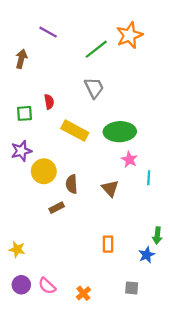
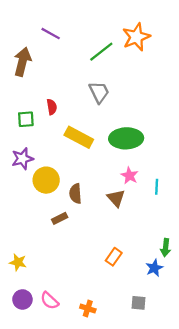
brown arrow: (21, 59) -> (22, 62), size x1.4
pink star: (129, 159) -> (129, 176), moved
orange rectangle: (108, 244) -> (114, 257), turned 35
orange cross: (83, 293) -> (88, 308), turned -32

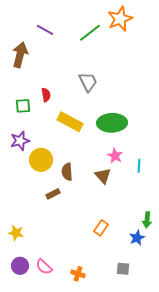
orange star: (136, 37) -> (120, 19), moved
green line: (101, 52) -> (90, 33), moved

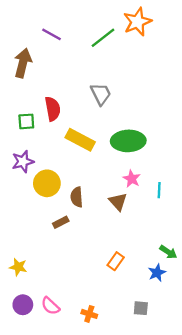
red semicircle: (46, 95) -> (53, 109), size x1.5
green arrow: (147, 220) -> (168, 252), turned -63

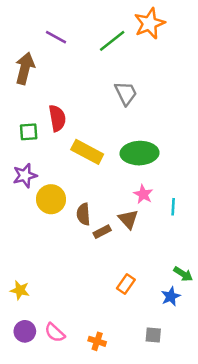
gray trapezoid: (101, 94) -> (126, 93), moved
brown rectangle: (61, 222) -> (102, 232), moved

